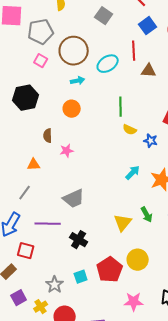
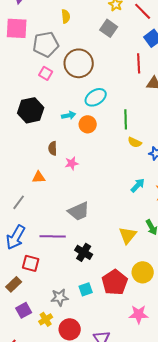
cyan ellipse: (108, 64) -> (96, 97), moved
cyan arrow: (78, 81) -> (69, 115), moved
orange circle: (72, 109) -> (88, 124), moved
gray line: (25, 193) -> (19, 202), moved
gray star: (55, 285) -> (60, 297), turned 30

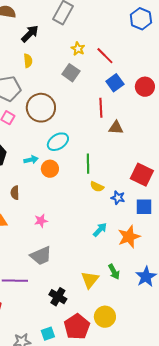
pink star: (72, 163) -> (41, 221), moved
black cross: (84, 252) -> (58, 297), moved

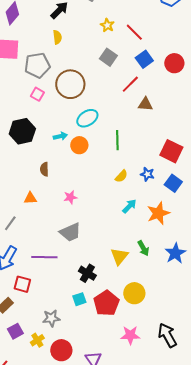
gray square: (71, 73) -> (108, 57), moved
red line: (101, 108) -> (130, 84), turned 48
yellow semicircle: (97, 187) -> (121, 176), moved, turned -72
blue square: (144, 207) -> (173, 183), turned 36
cyan square: (48, 334) -> (79, 299), moved

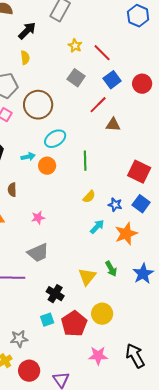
blue star: (147, 174) -> (115, 205), moved

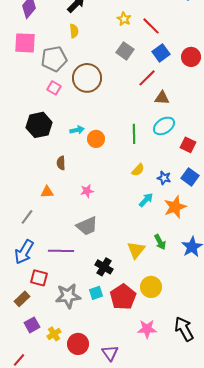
cyan ellipse: (55, 139) -> (164, 126), moved
red square: (139, 172) -> (188, 145), size x0.7
gray star: (19, 339) -> (68, 296), moved, size x1.4

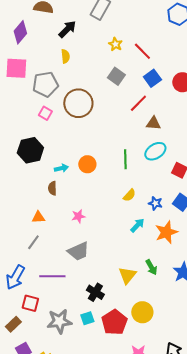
cyan arrow: (77, 130) -> (61, 168), moved
gray line: (27, 217) -> (33, 242), moved

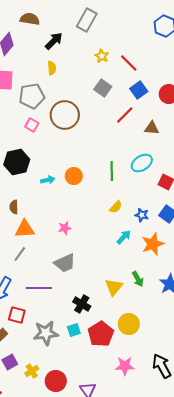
brown triangle: (153, 123) -> (152, 128), moved
brown semicircle: (52, 188) -> (14, 207), moved
orange triangle: (38, 217) -> (25, 229), size x1.5

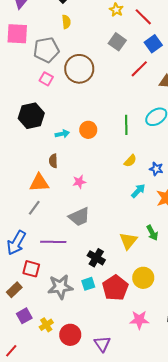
brown semicircle: (14, 207) -> (53, 161), moved

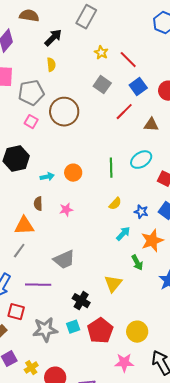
pink star: (79, 182) -> (66, 210), moved
green arrow: (152, 233) -> (137, 263), moved
yellow circle: (143, 278) -> (137, 332), moved

